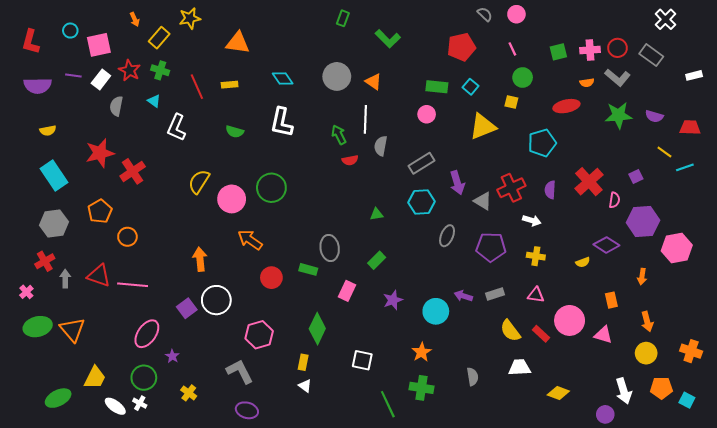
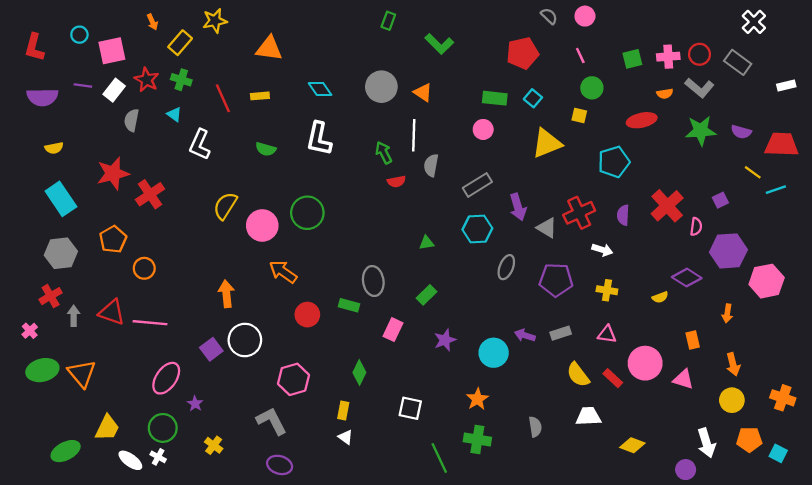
red trapezoid: (690, 128) -> (782, 145), size x1.4
green diamond: (317, 329) -> (359, 372), size x0.7

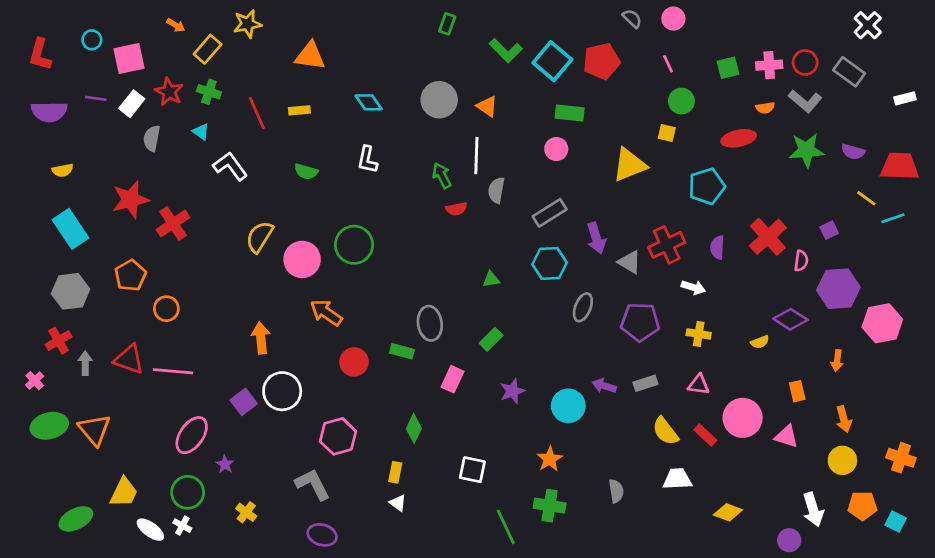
orange arrow: (152, 22) -> (176, 25), turned -35
cyan square: (533, 98) -> (552, 61), moved, size x1.8
white L-shape: (319, 139) -> (367, 160), size x0.7
white L-shape: (200, 145) -> (230, 166), turned 120

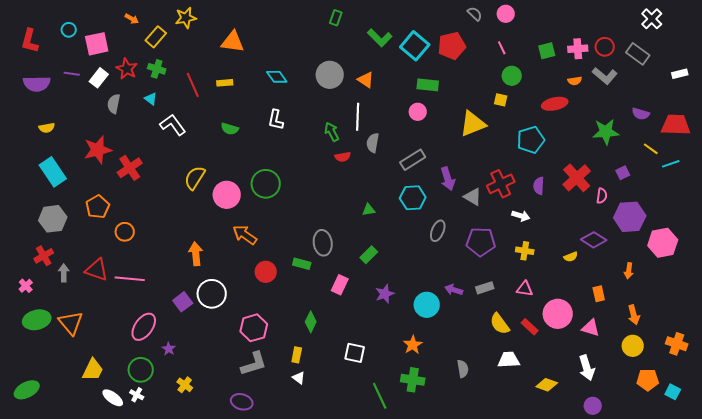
green star: (806, 150) -> (606, 132), moved
gray L-shape: (313, 484) -> (254, 364), moved, turned 100
white arrow: (813, 510) -> (587, 368), moved
green ellipse: (76, 519) -> (27, 390), moved

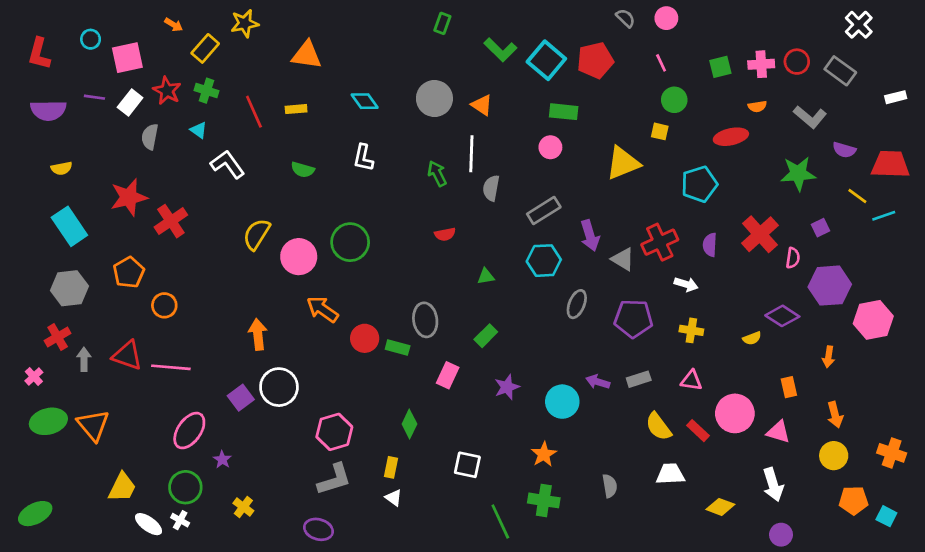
gray L-shape: (605, 76) -> (810, 117), moved
red semicircle: (343, 157) -> (445, 234), moved
red circle: (266, 272) -> (365, 338), moved

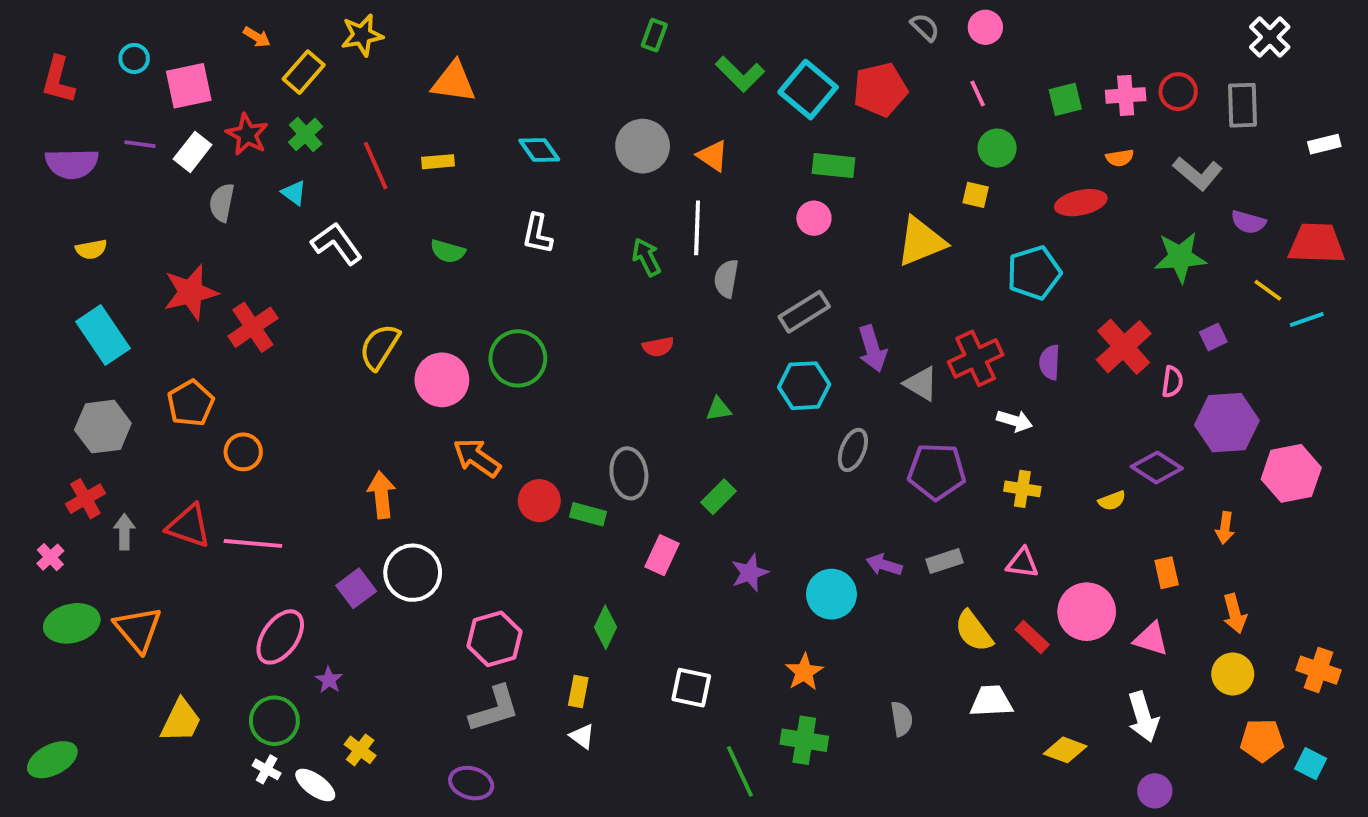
gray rectangle: (840, 71) -> (1242, 105), turned 52
green cross: (206, 91) -> (306, 134), turned 30
white ellipse: (149, 524) -> (315, 785), moved

